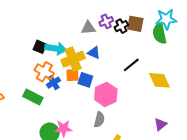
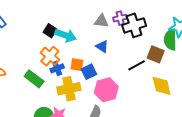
brown square: (135, 24) -> (156, 54), moved
black cross: (121, 26) -> (134, 25), size x1.6
yellow cross: (73, 59) -> (69, 89), moved
blue square: (85, 80) -> (89, 72), turned 35

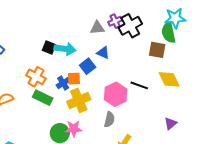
orange cross: (50, 56) -> (36, 77), moved
orange square: (77, 65) -> (74, 79), moved
black line: (137, 65) -> (139, 85), moved, turned 60
blue square: (89, 72) -> (88, 66), moved

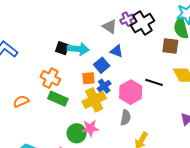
gray triangle: (97, 28) -> (110, 27), turned 42
blue cross: (63, 83) -> (104, 86), moved

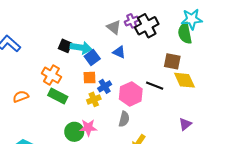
brown square: (170, 46) -> (172, 61), moved
blue square: (102, 65) -> (92, 58), moved
yellow cross: (94, 100) -> (94, 99), size x0.6

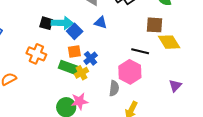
pink hexagon: (131, 94) -> (130, 72), moved
green rectangle: (58, 96) -> (69, 67), moved

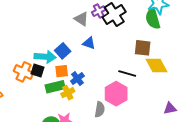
black square: (46, 23) -> (37, 71), moved
cyan arrow: (62, 23) -> (45, 57), moved
green rectangle: (69, 67) -> (55, 87), turned -36
purple triangle: (175, 86) -> (170, 108), moved, turned 32

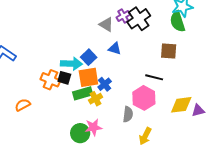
yellow diamond: (157, 65) -> (181, 105), moved, turned -65
orange square: (62, 71) -> (88, 77), size x1.5

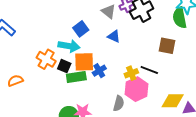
blue square: (89, 57) -> (81, 29), moved
black square: (64, 78) -> (64, 66), moved
yellow cross: (95, 99) -> (131, 73), moved

